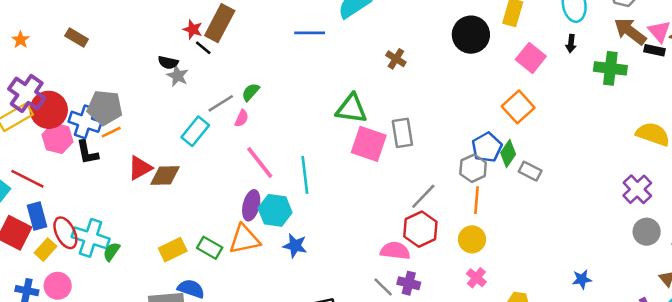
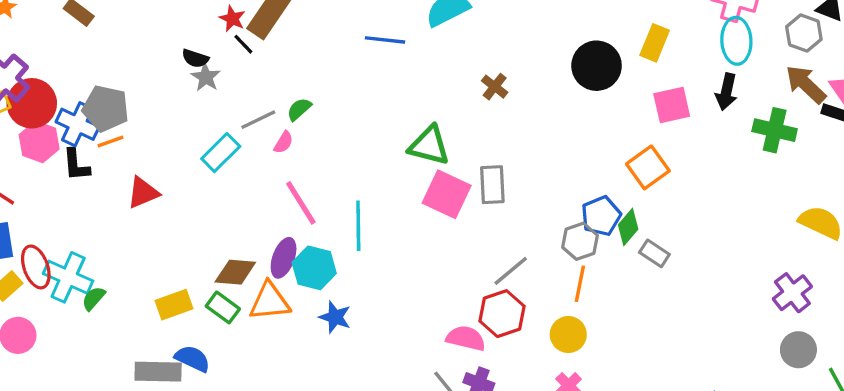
black arrow: (571, 43) -> (726, 92), size x1.5
pink square: (531, 58) -> (672, 105), turned 32
brown diamond: (165, 175) -> (235, 272), moved

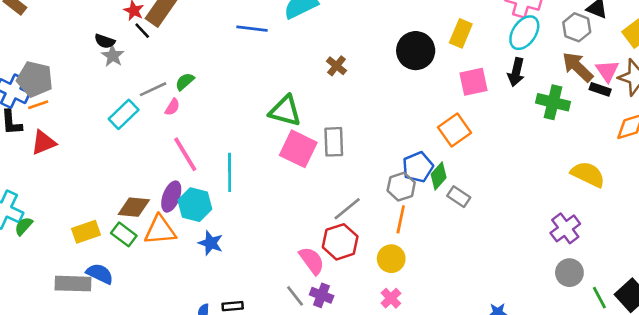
cyan ellipse: (736, 41) -> (524, 33), turned 36
red triangle: (143, 193) -> (44, 143), moved
pink semicircle: (466, 338) -> (312, 261), turned 40

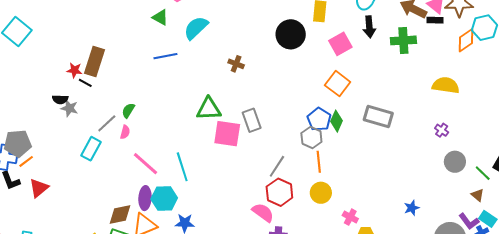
gray rectangle: (459, 197) -> (378, 116), moved, size x1.6
purple cross: (565, 228) -> (442, 130), size x0.6
pink cross: (391, 298) -> (350, 217), moved

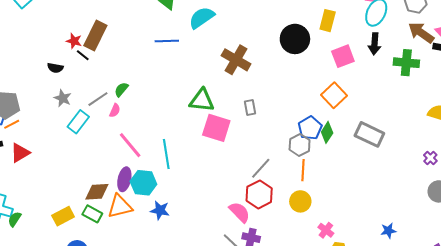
brown cross: (236, 64) -> (236, 60), size x1.8
gray star: (69, 108) -> (63, 98), moved
gray rectangle: (252, 120) -> (250, 108), moved, size x0.7

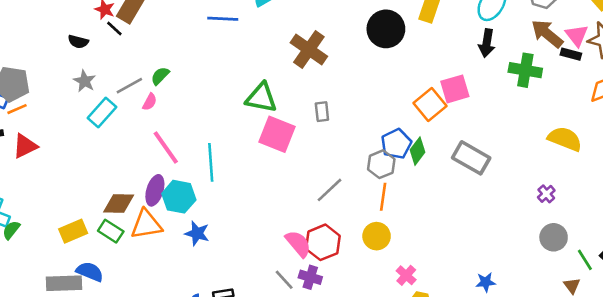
pink square: (343, 56) -> (455, 89), moved
red hexagon: (259, 194) -> (323, 242), moved

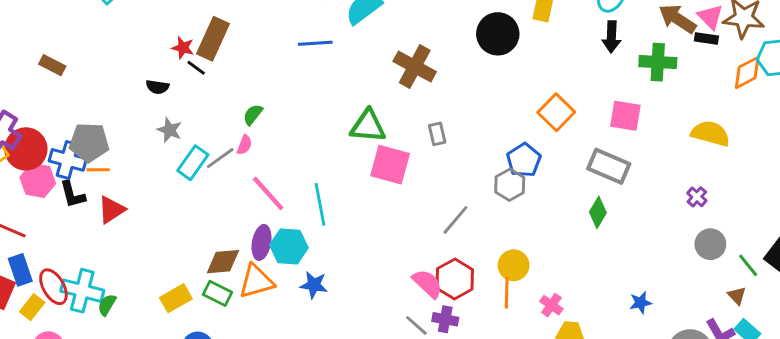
gray line: (129, 86) -> (220, 158), moved
pink square: (455, 89) -> (625, 116), moved, turned 32
orange line: (17, 109) -> (98, 170), turned 30
green diamond: (418, 151) -> (598, 212), moved
orange line: (383, 197) -> (507, 293), moved

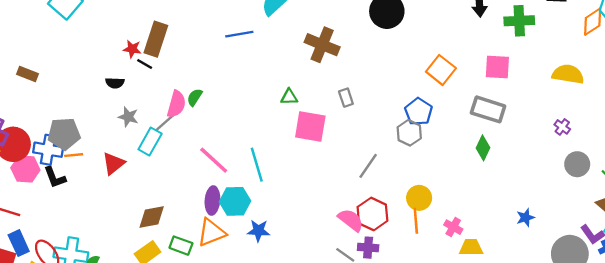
green triangle: (368, 126) -> (289, 97), size x0.6
pink semicircle: (245, 145) -> (176, 104), moved, size x1.6
gray line: (220, 158) -> (165, 122), moved
red triangle: (112, 210) -> (114, 163), moved
brown diamond: (223, 262) -> (152, 217), moved

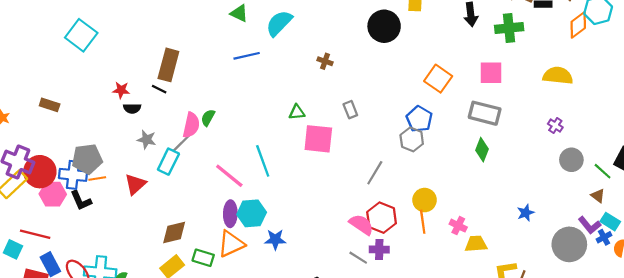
brown cross: (322, 45) -> (325, 61), size x0.5
red star: (132, 49) -> (121, 90), moved
cyan line: (257, 165) -> (263, 161), moved

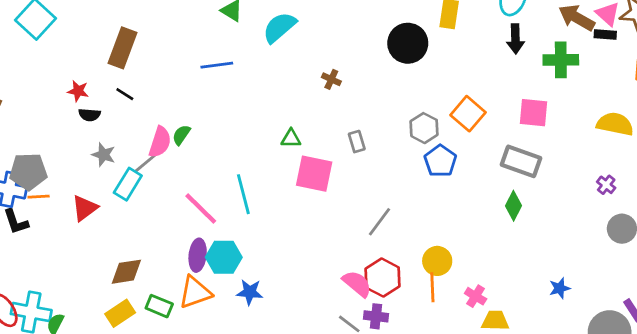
blue line: (247, 56) -> (217, 65), moved
brown rectangle: (168, 65) -> (123, 48), moved
gray hexagon: (412, 139) -> (424, 128), moved

